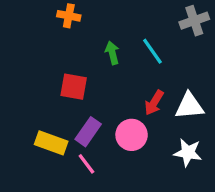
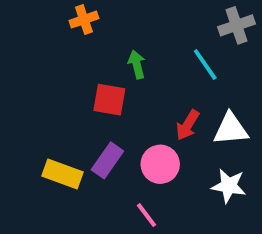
orange cross: (69, 16) -> (84, 20), turned -30
cyan line: (152, 51) -> (205, 65), moved
red square: (74, 87) -> (109, 100), moved
pink line: (86, 164) -> (147, 215), moved

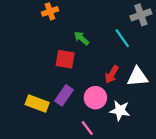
green arrow: (137, 65) -> (81, 38), turned -35
white star: (229, 186) -> (120, 110), moved

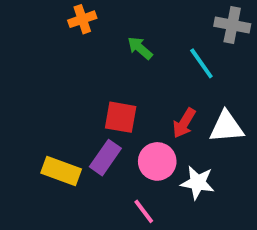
gray cross: (141, 15) -> (232, 25), turned 30
green arrow: (81, 38) -> (140, 48), moved
red square: (65, 59) -> (121, 117), moved

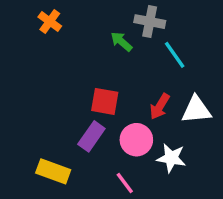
orange cross: (82, 19) -> (50, 22), moved, turned -35
gray cross: (232, 25) -> (150, 22), moved
yellow rectangle: (61, 171) -> (53, 171), moved

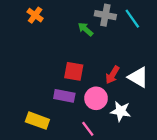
cyan line: (175, 55) -> (132, 19), moved
white triangle: (196, 110) -> (138, 77), turned 35
purple rectangle: (91, 136) -> (64, 96), turned 66

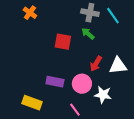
green arrow: (85, 29) -> (88, 34), moved
red square: (74, 71) -> (63, 42), moved
white triangle: (138, 77) -> (118, 66), turned -36

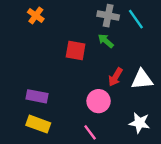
purple rectangle: (55, 82) -> (37, 96), moved
white star: (103, 95) -> (139, 123), moved

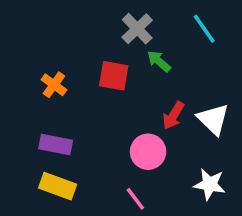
orange cross: (36, 16) -> (54, 85), moved
gray cross: (108, 16) -> (137, 29), moved, turned 35
white triangle: (142, 79) -> (213, 119), turned 50

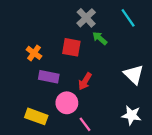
red arrow: (173, 116) -> (85, 81), moved
purple rectangle: (56, 144) -> (49, 77), moved
pink circle: (148, 152) -> (67, 103), moved

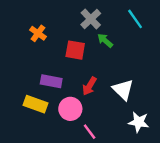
orange cross: (34, 53) -> (38, 33), moved
white triangle: (134, 74) -> (123, 90), moved
yellow rectangle: (36, 116) -> (36, 104), moved

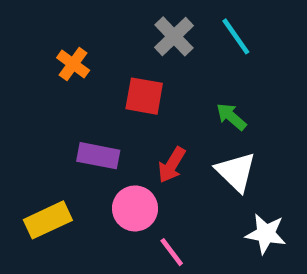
cyan line: (135, 19) -> (236, 36), moved
green arrow: (105, 41) -> (231, 117), moved
yellow rectangle: (36, 104) -> (48, 220), moved, turned -45

